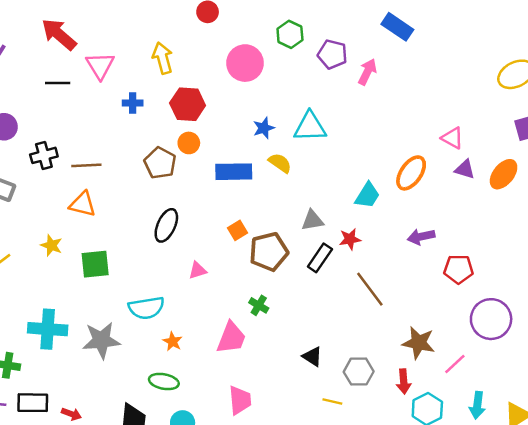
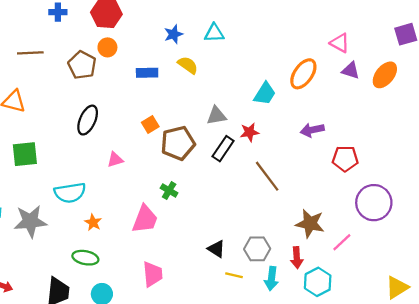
cyan triangle: (310, 127) -> (214, 33), size x0.7
brown line: (86, 165) -> (30, 53), moved
blue rectangle: (234, 172) -> (147, 73), size x0.7
black triangle: (312, 357) -> (216, 249), moved
cyan arrow: (477, 405) -> (271, 279), moved

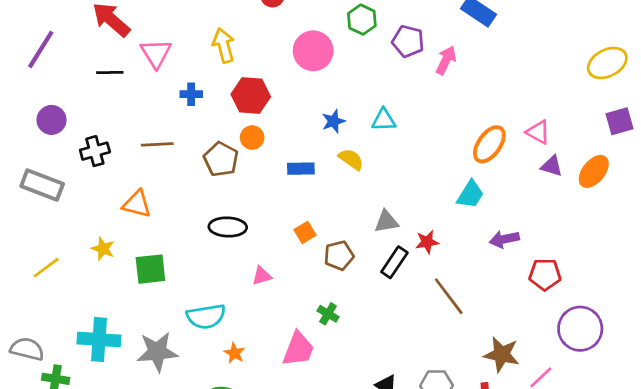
orange ellipse: (303, 74) -> (489, 144), moved
cyan trapezoid: (265, 94) -> (470, 194), moved
black ellipse: (88, 120) -> (228, 227), turned 68
brown pentagon: (178, 143) -> (339, 255), size x0.7

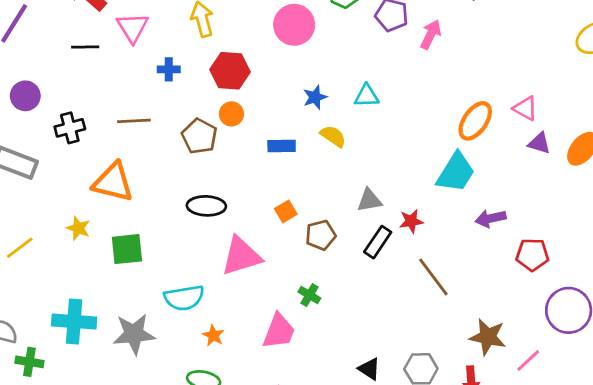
cyan trapezoid: (470, 194) -> (456, 172), size x1.4
orange triangle: (137, 204) -> (113, 182), size x1.4
pink triangle: (262, 276) -> (241, 256), size x2.0

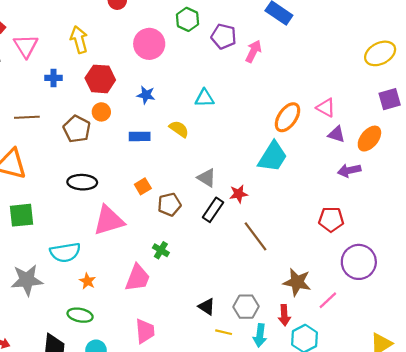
blue star: (315, 97) -> (146, 95), moved, turned 30
gray triangle: (369, 200) -> (207, 178), turned 42
purple arrow: (491, 218) -> (349, 170), moved

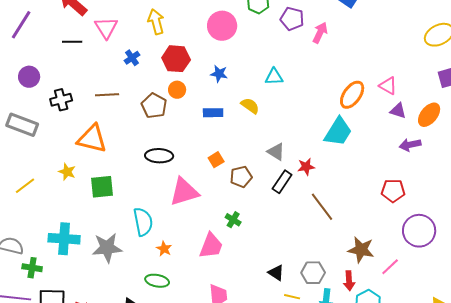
blue cross: (53, 78) -> (132, 58), turned -35
cyan semicircle: (65, 252) -> (143, 222), turned -92

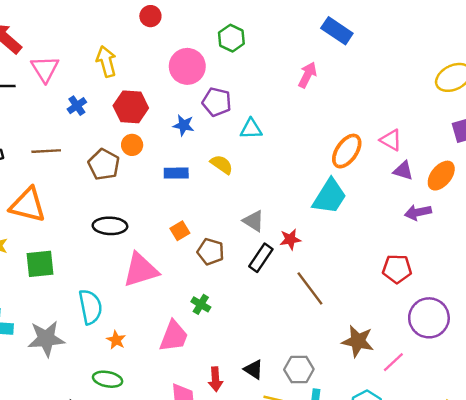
purple pentagon: (292, 19) -> (217, 102), moved
brown pentagon: (241, 177) -> (211, 252), turned 30
red arrow: (349, 281) -> (215, 379), moved

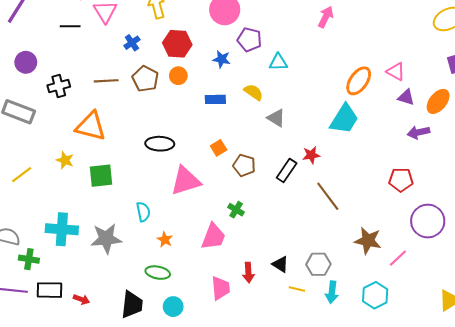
brown pentagon: (104, 165) -> (145, 79), moved
gray triangle: (254, 221) -> (276, 118), moved
cyan semicircle: (90, 307) -> (143, 212), size x0.7

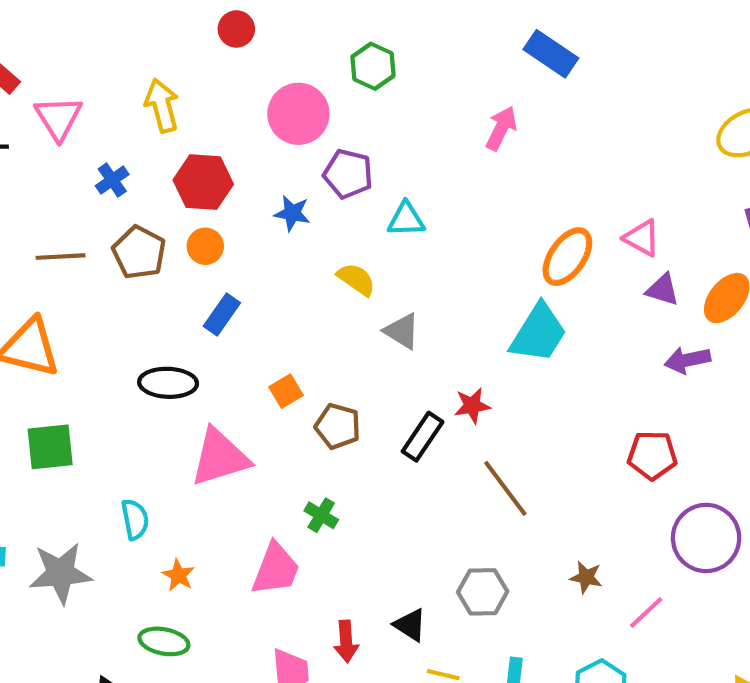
blue rectangle: (215, 99) -> (222, 315), moved, turned -54
brown star: (368, 241) -> (586, 577), size x0.6
gray hexagon: (318, 264) -> (483, 592), moved

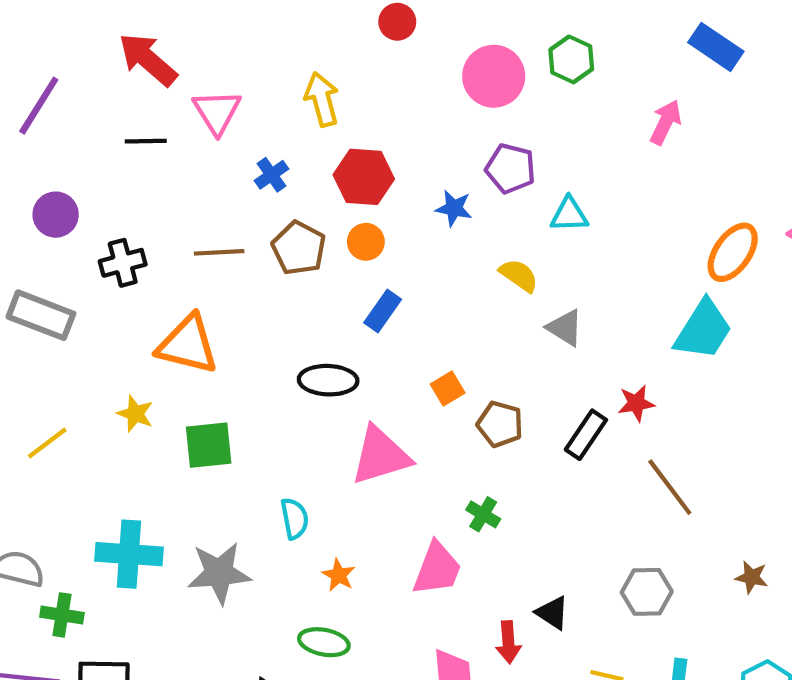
green hexagon: (373, 66) -> (571, 59), moved
pink circle: (298, 114) -> (494, 76), moved
black triangle: (410, 625) -> (552, 613), moved

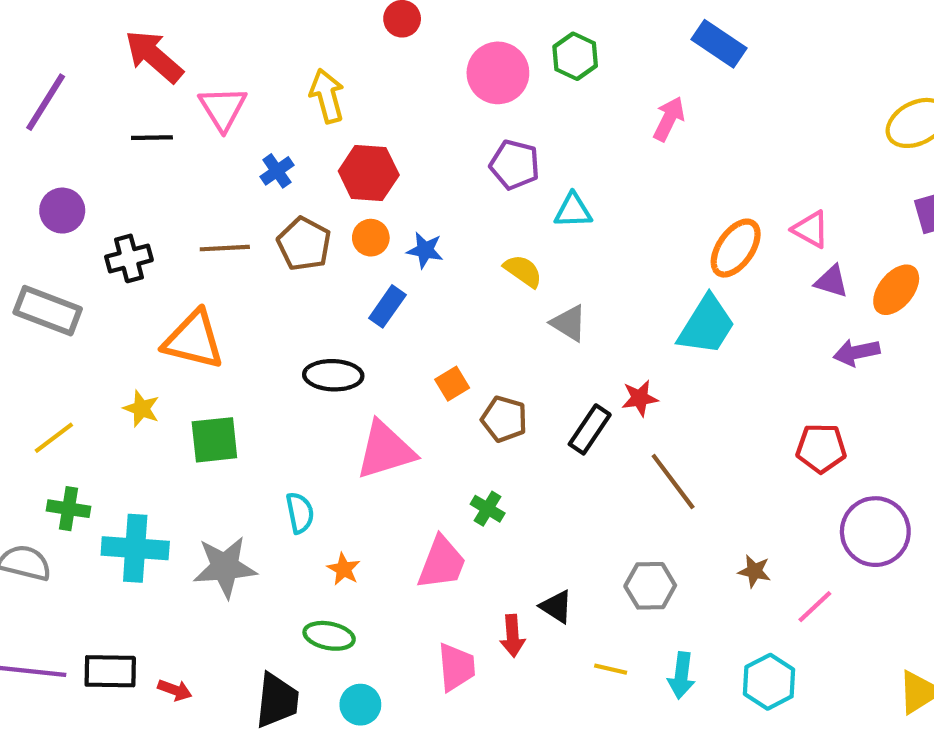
blue star: (454, 208) -> (425, 250), moved
green cross: (62, 615) -> (68, 509), moved

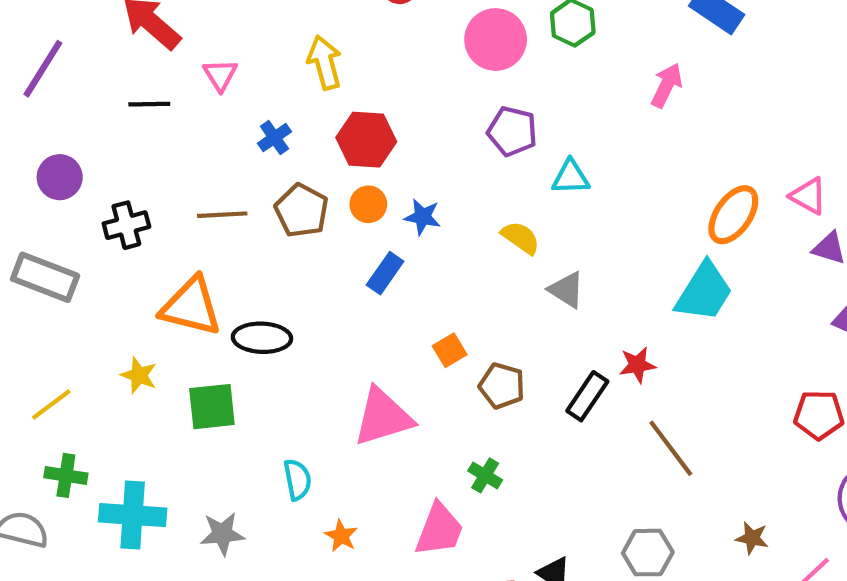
pink triangle: (223, 108) -> (220, 75), size x0.7
black ellipse: (333, 375) -> (262, 338), moved
gray star: (225, 567) -> (222, 534), size x0.7

